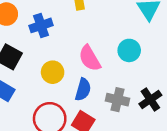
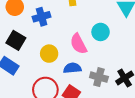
cyan circle: (129, 50) -> (101, 32), moved
blue semicircle: (83, 90) -> (72, 68), turned -114

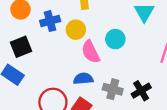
black square: (16, 40) -> (21, 47), turned 36
yellow circle: (49, 54) -> (76, 30), moved

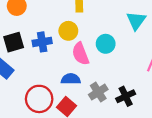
blue cross: (50, 21) -> (42, 42), moved
gray cross: (113, 89) -> (98, 92), turned 36

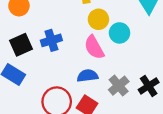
yellow circle: (68, 31) -> (98, 19), moved

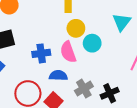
blue cross: (51, 40) -> (41, 53), moved

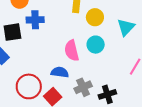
yellow circle: (76, 28) -> (95, 17), moved
blue cross: (41, 53) -> (35, 20), moved

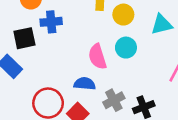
cyan triangle: (126, 27) -> (162, 24), turned 36

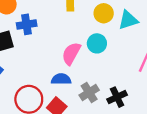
yellow circle: (123, 15) -> (104, 13), moved
pink semicircle: (97, 57) -> (71, 53), turned 50

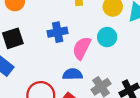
blue cross: (27, 24) -> (58, 32), moved

